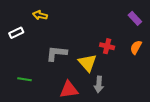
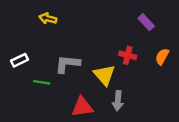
purple rectangle: (135, 18) -> (146, 22), moved
white rectangle: (16, 33) -> (20, 60), moved
green line: (25, 79) -> (42, 82), moved

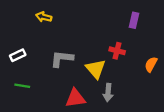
purple rectangle: (146, 22) -> (134, 20), turned 56
orange semicircle: (162, 57) -> (151, 64), moved
green line: (42, 82) -> (22, 86), moved

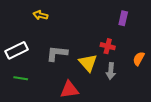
white rectangle: (18, 55) -> (17, 50), size x1.5
gray arrow: (108, 93) -> (111, 71), moved

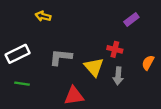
purple rectangle: (123, 18) -> (131, 20), turned 40

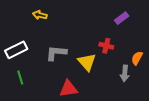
gray arrow: (118, 76) -> (125, 73), moved
green line: (22, 84) -> (20, 77), turned 64

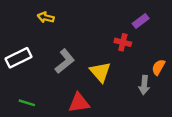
red cross: (106, 46) -> (123, 42), moved
gray L-shape: (56, 53) -> (65, 61), turned 135
green line: (20, 77) -> (27, 103), moved, turned -56

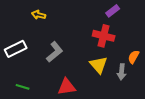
purple rectangle: (141, 21) -> (113, 11), moved
red cross: (123, 42) -> (104, 36), size x1.5
yellow triangle: (100, 72) -> (99, 65), moved

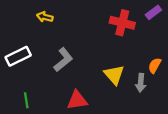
purple rectangle: (113, 11) -> (153, 12), moved
red cross: (104, 36) -> (122, 23), moved
green line: (23, 87) -> (26, 100), turned 64

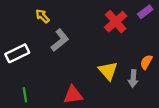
yellow arrow: (45, 17) -> (42, 16), turned 32
red cross: (122, 23) -> (116, 22), turned 35
gray L-shape: (63, 60) -> (60, 40), moved

